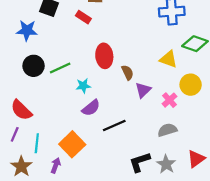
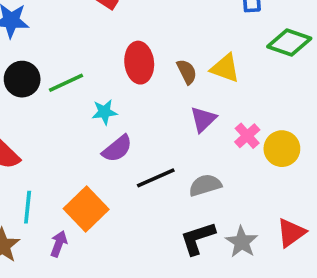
yellow triangle: (168, 59) -> (225, 68), moved
brown semicircle: (128, 72) -> (187, 72), moved
yellow circle: (191, 85) -> (282, 149), moved
gray semicircle: (167, 130) -> (205, 185), moved

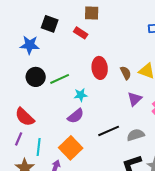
purple semicircle: (117, 149) -> (76, 116), moved

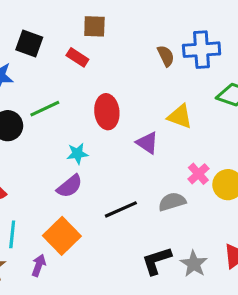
brown semicircle: (126, 73) -> (166, 56), moved
green line: (60, 79) -> (45, 109), moved
purple triangle: (135, 99) -> (147, 143), moved, turned -42
gray semicircle: (136, 135) -> (172, 202), moved

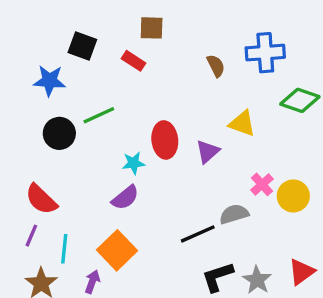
brown semicircle: (166, 56) -> (216, 66), moved
red ellipse: (107, 112) -> (165, 140), moved
purple triangle: (147, 143) -> (208, 151), turned 45
black line: (121, 209) -> (198, 234), moved

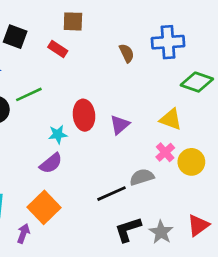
yellow triangle: (242, 123) -> (171, 119), moved

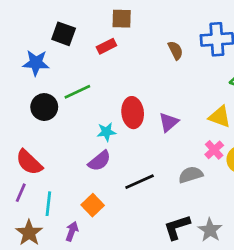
red rectangle: (58, 49) -> (106, 46), turned -60
black line: (112, 194) -> (140, 182), moved
orange square: (44, 207) -> (93, 205), size x0.7

